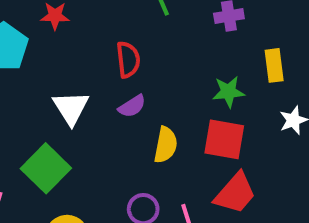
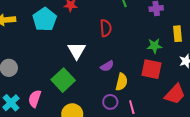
purple semicircle: (132, 106) -> (107, 66), moved
yellow semicircle: (166, 145) -> (122, 82), moved
red trapezoid: (235, 193) -> (175, 94), moved

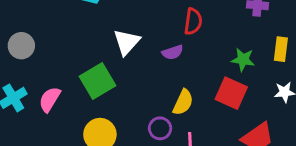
red semicircle: (106, 28) -> (193, 21), moved
purple semicircle: (107, 66) -> (173, 52), moved

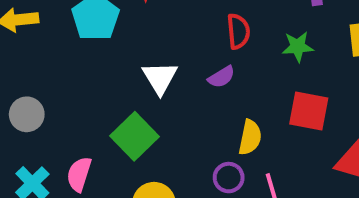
green star: (243, 60) -> (298, 47), moved

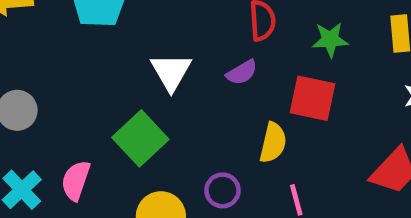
red square: (309, 111) -> (312, 98), moved
purple circle: (229, 178) -> (222, 190), moved

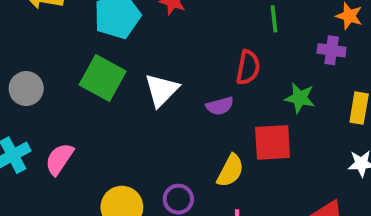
red square: (312, 98) -> (273, 142), turned -30
green square: (140, 138) -> (103, 78), moved, turned -33

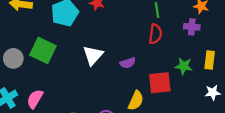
red semicircle: (248, 67) -> (155, 34), moved
green square: (103, 78) -> (43, 50), moved
green star: (300, 98) -> (184, 66), moved

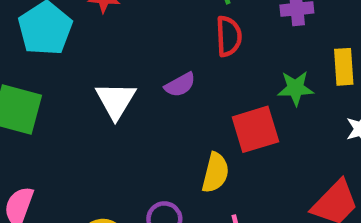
purple semicircle: (128, 63) -> (180, 85), moved

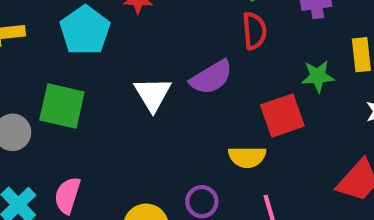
purple semicircle: (180, 85) -> (211, 77), size x1.5
yellow semicircle: (215, 173) -> (247, 157), turned 78

